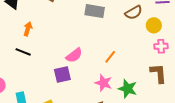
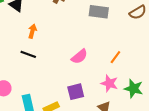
purple square: (62, 74) -> (76, 92), moved

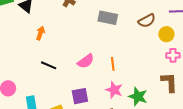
black line: (28, 54) -> (49, 65), moved
orange line: (115, 57) -> (113, 64), moved, turned -48

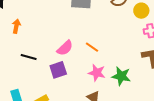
orange line: (113, 64) -> (92, 47), turned -40
purple square: (80, 96) -> (58, 70), moved

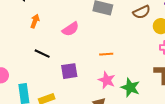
orange line: (92, 47) -> (106, 54), turned -48
pink semicircle: (65, 48) -> (71, 29), moved

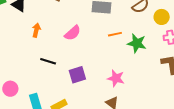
orange line: (106, 54) -> (115, 34), moved
green star: (130, 88) -> (137, 43), moved

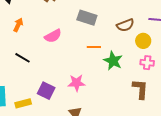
purple square: (77, 75) -> (46, 91), moved, turned 30
pink star: (116, 78) -> (77, 83), moved, turned -30

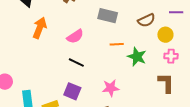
orange arrow: (18, 25) -> (40, 28), size x1.5
black line: (23, 58) -> (76, 63), moved
pink star: (77, 83) -> (111, 88), moved

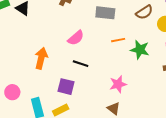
orange arrow: (40, 28) -> (41, 58), moved
purple square: (72, 91) -> (66, 87), moved

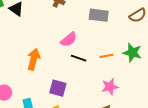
orange line: (118, 40) -> (106, 56), moved
black line: (81, 64) -> (79, 58), moved

